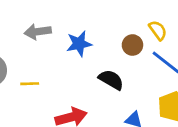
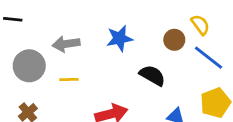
gray arrow: (38, 32) -> (66, 44), moved

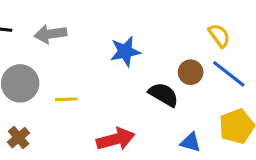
brown circle: (174, 40) -> (191, 72), moved
gray arrow: (66, 44) -> (50, 34), moved

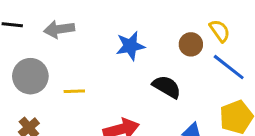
brown circle: (191, 72) -> (191, 44), moved

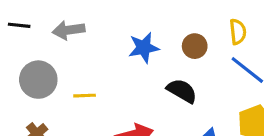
yellow semicircle: (220, 31) -> (238, 32), turned 30
brown circle: (191, 44) -> (195, 46), moved

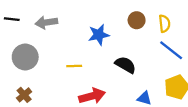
brown circle: (195, 46) -> (137, 20), moved
yellow line: (85, 96) -> (74, 66), moved

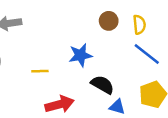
blue star: (99, 35) -> (80, 55), moved
black semicircle: (125, 65) -> (103, 85), moved

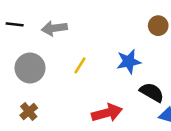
yellow line: (40, 71) -> (80, 65), moved, turned -56

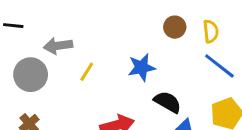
gray arrow: (54, 28) -> (58, 46), moved

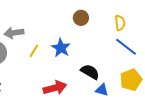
brown circle: (175, 27) -> (81, 18), moved
blue star: (142, 67) -> (61, 48), moved, turned -30

